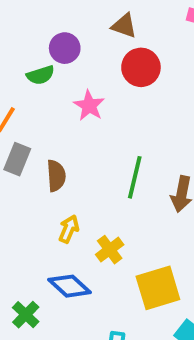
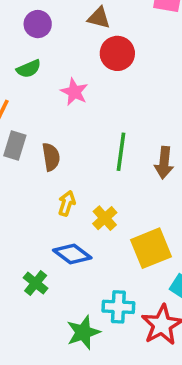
purple circle: (65, 48) -> (38, 24), moved

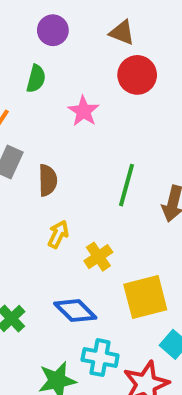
green semicircle: (29, 69) -> (36, 79), turned -60
blue diamond: (72, 254) -> (75, 311), moved

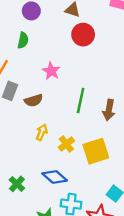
pink star: (83, 111) -> (51, 71), moved
brown semicircle: (48, 180) -> (34, 100), turned 78
yellow square: (145, 297) -> (96, 151), moved

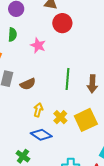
pink star: (51, 71) -> (38, 45), moved
blue diamond: (55, 177) -> (41, 135), moved

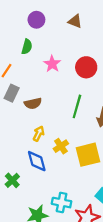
red circle: (62, 23) -> (86, 67), moved
blue diamond: (41, 135) -> (37, 161), turned 30

